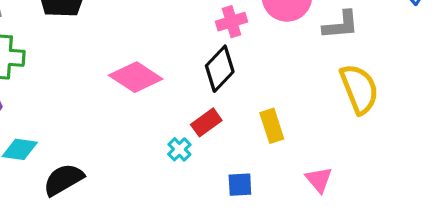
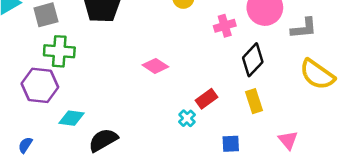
black diamond: (220, 69) -> (253, 60), moved
pink diamond: (136, 77) -> (155, 66), size x0.7
yellow semicircle: (359, 89) -> (317, 74), turned 147

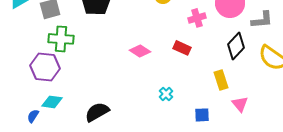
black diamond: (253, 60) -> (236, 46), moved
red rectangle: (206, 99) -> (182, 48), moved, turned 60
cyan diamond: (71, 118) -> (52, 102), moved
pink triangle: (288, 140) -> (240, 104), moved

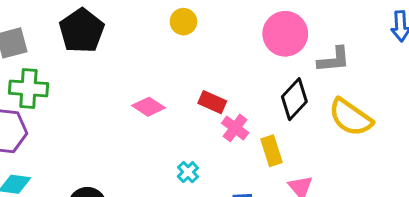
pink cross: (197, 18) -> (235, 128), moved, turned -36

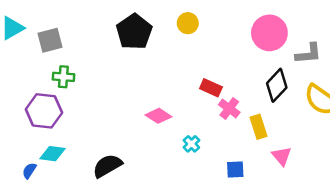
black pentagon: (82, 31) -> (134, 32), moved
green cross: (28, 88) -> (63, 77), size x0.7
pink diamond: (148, 107) -> (159, 116), moved

